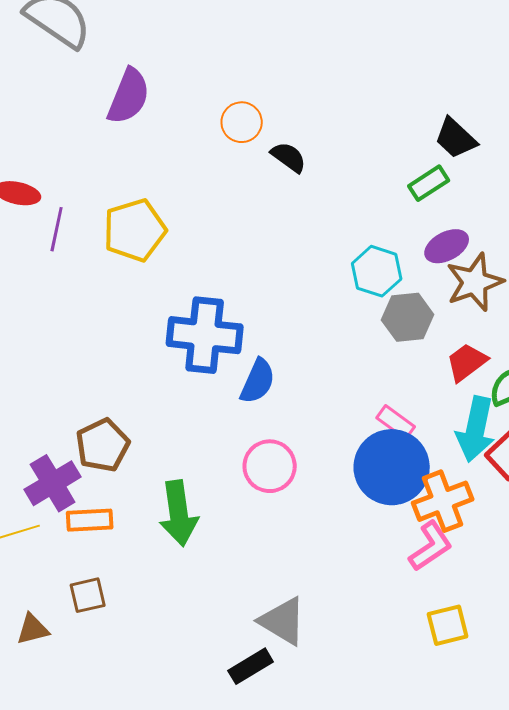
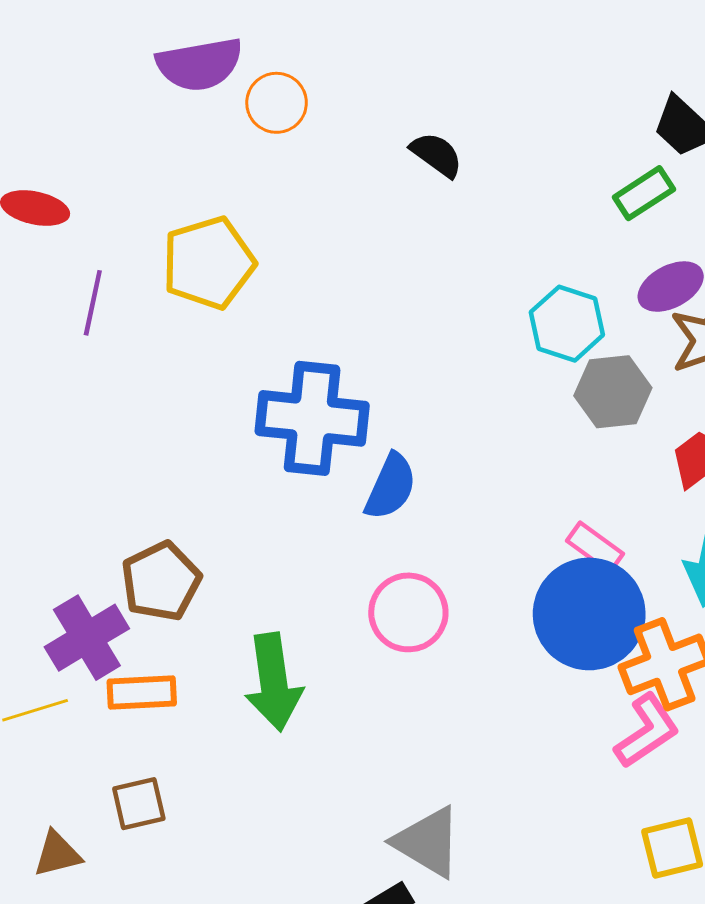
purple semicircle: (129, 96) -> (200, 64), turned 58
orange circle: (242, 122) -> (277, 103), moved
purple line: (57, 229) -> (93, 303), moved

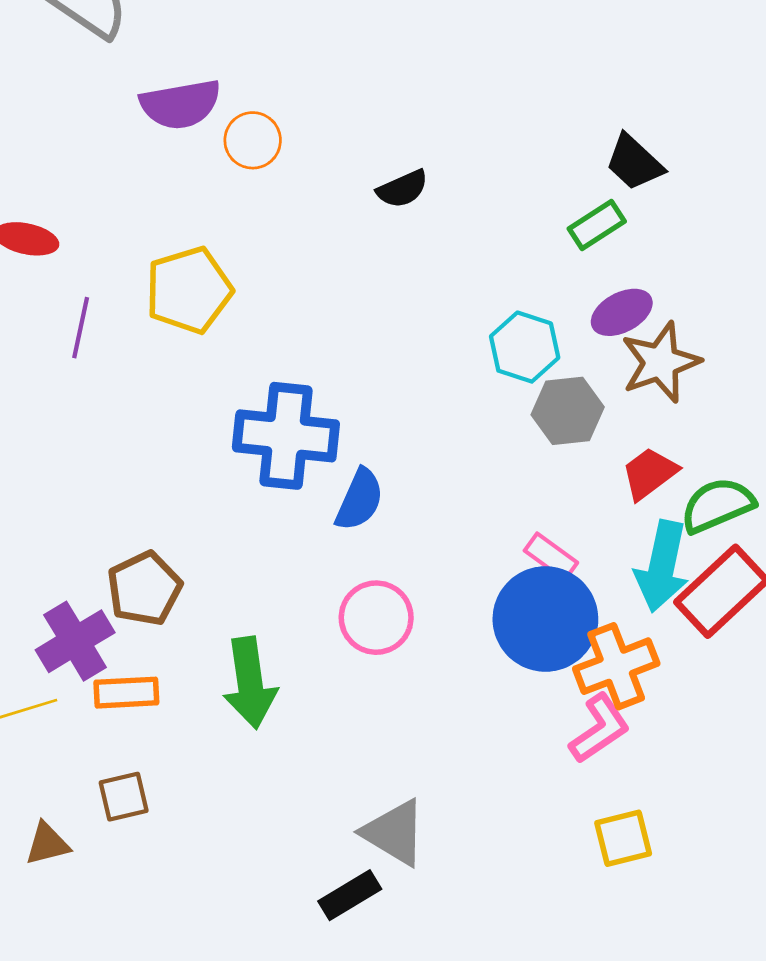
black semicircle: (437, 155) -> (403, 189), turned 120

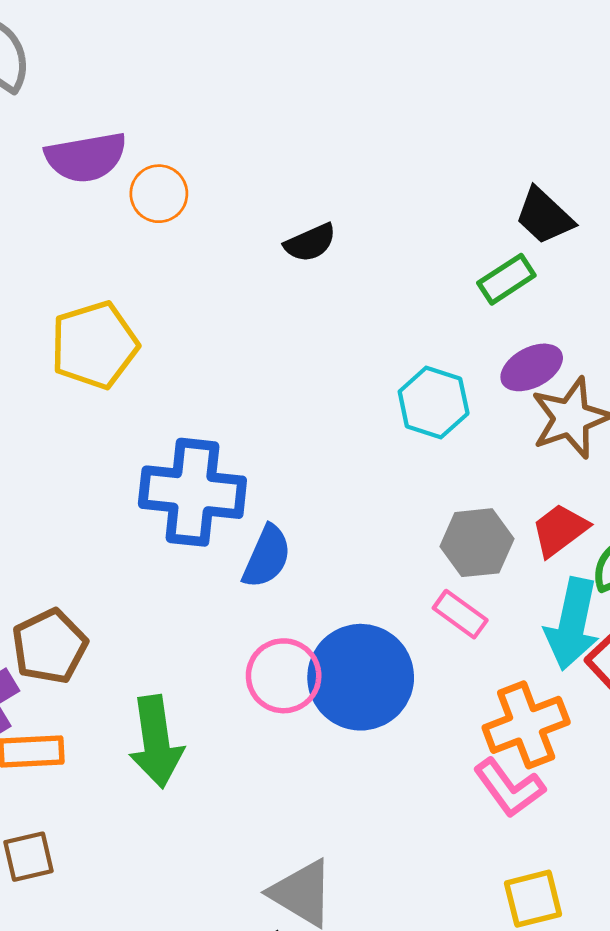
gray hexagon: (568, 411) -> (477, 543), moved
blue circle: (545, 619) -> (361, 677), moved
pink L-shape: (600, 729) -> (509, 788), turned 88

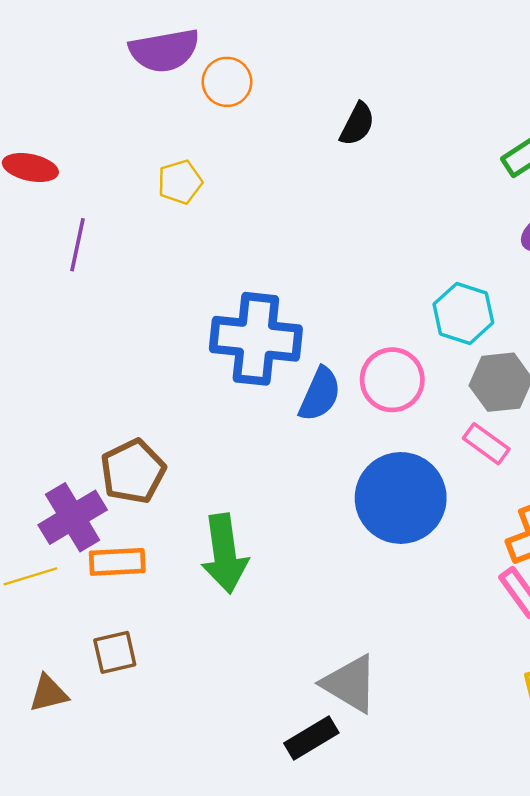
black semicircle: (310, 243) -> (357, 124), turned -39
yellow pentagon: (94, 345) -> (180, 182), moved, size x0.6
cyan hexagon: (434, 403) -> (463, 313), moved
pink circle: (284, 676) -> (392, 380), moved

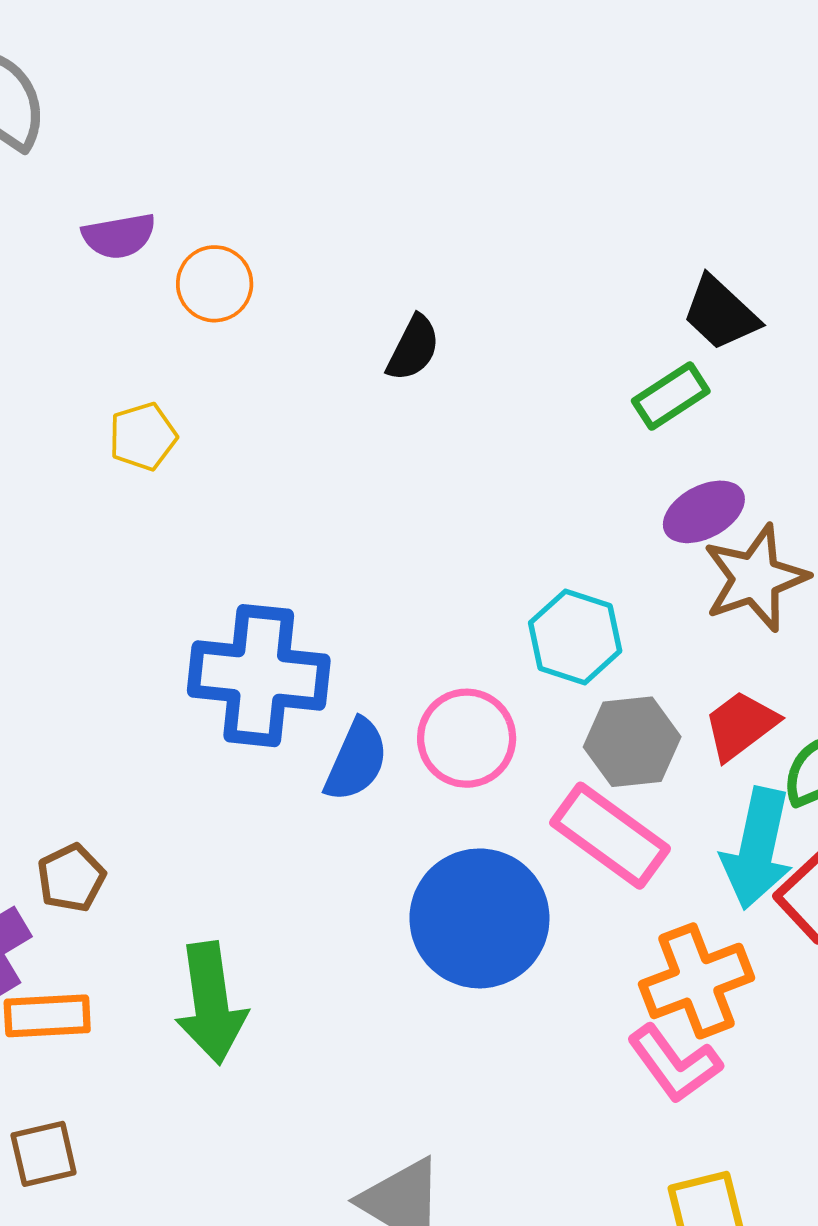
purple semicircle: (164, 51) -> (119, 236), size x0.7
pink rectangle: (486, 444) -> (610, 836), size x1.6
brown pentagon: (133, 471) -> (71, 878), size x0.7

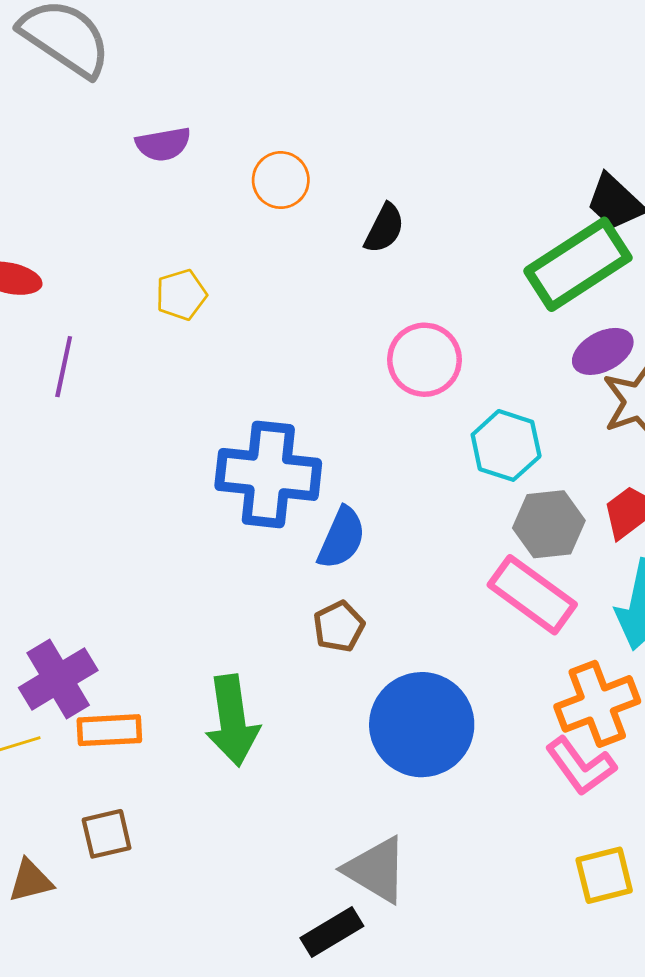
orange circle: (215, 284) -> (281, 180), moved
green rectangle: (671, 396) -> (578, 264), size x1.8
pink circle: (467, 738) -> (424, 360), moved
brown pentagon: (71, 878) -> (339, 626), moved
blue circle: (479, 918) -> (422, 725), moved

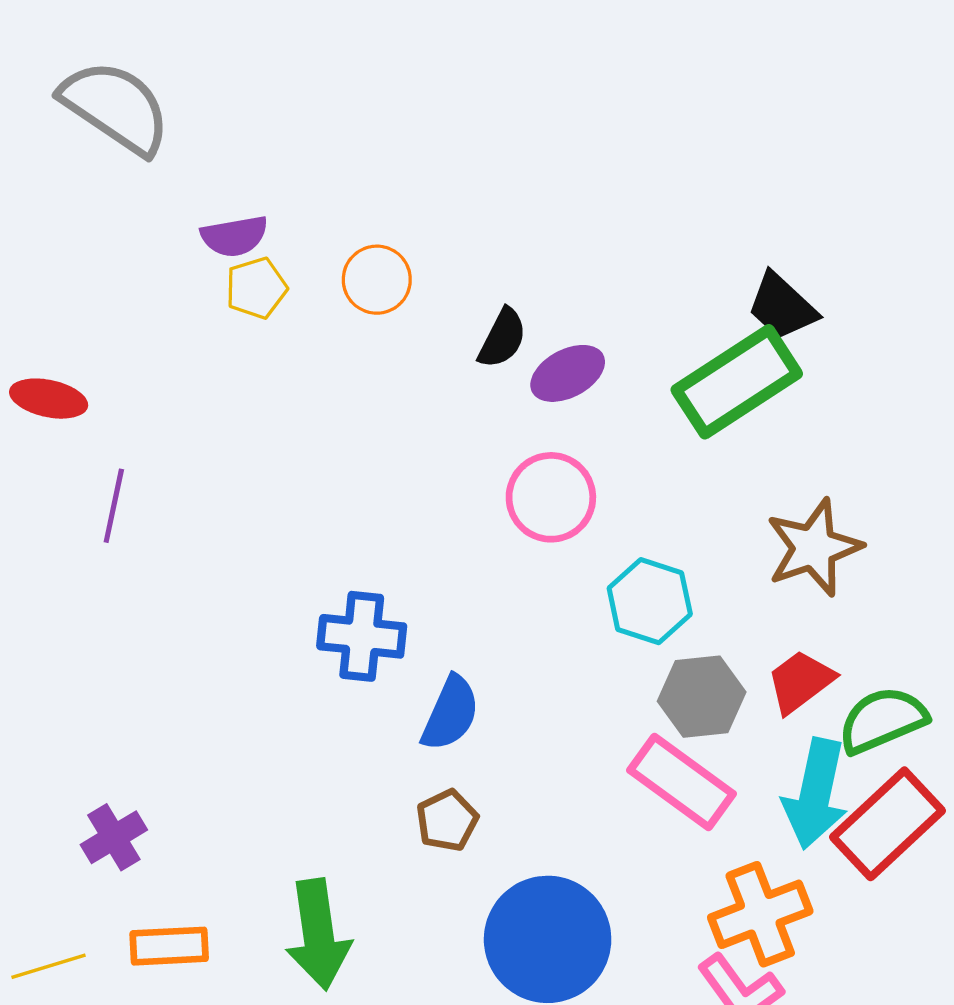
yellow pentagon: (181, 295) -> (256, 288), moved
purple ellipse: (603, 351) -> (568, 373), moved
blue cross: (268, 474) -> (362, 636), size x0.7
purple cross: (58, 679) -> (114, 837), moved, size x0.7

